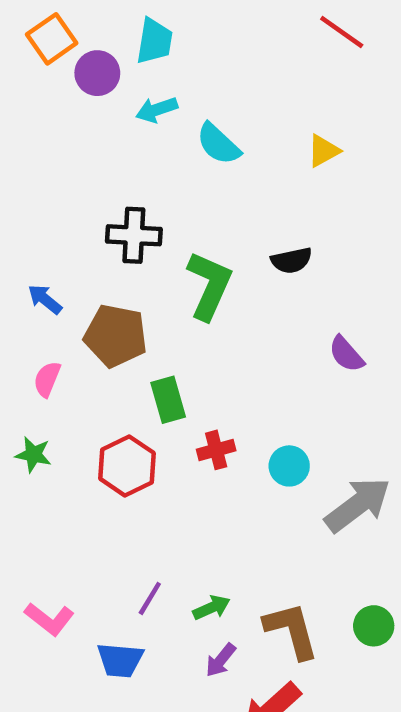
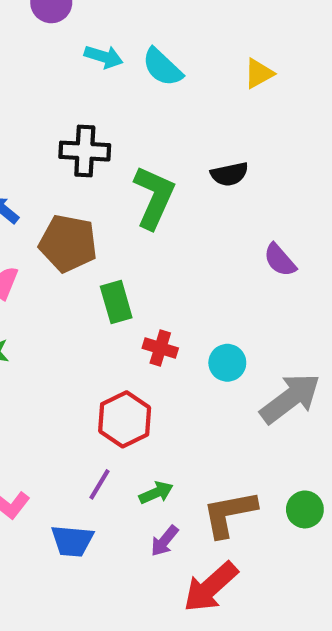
cyan arrow: (157, 110) -> (104, 57), moved, turned -144
red cross: (216, 450) -> (160, 348), turned 32
red hexagon: (127, 466) -> (125, 419), moved
brown L-shape: (291, 630) -> (229, 514), turned -86

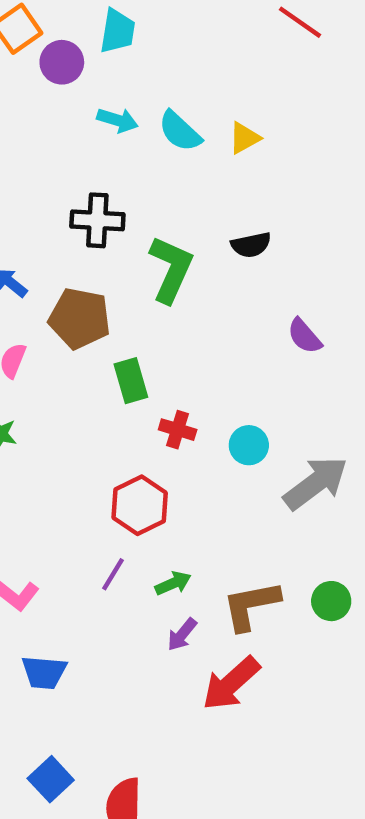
yellow triangle: (259, 73) -> (244, 138), moved
blue trapezoid: (72, 541) -> (44, 672), moved

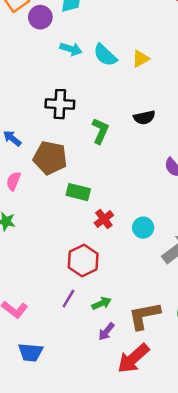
green L-shape: (171, 269) -> (100, 131), size x0.7
green rectangle: (131, 381) -> (78, 192), turned -60
red cross: (178, 430) -> (104, 219), turned 36

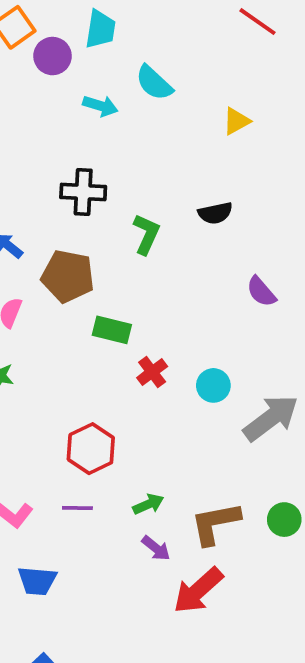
cyan semicircle: (105, 55) -> (154, 83), moved
yellow triangle: (141, 59) -> (236, 121), moved
red hexagon: (83, 261) -> (91, 449), moved
purple line: (68, 299) -> (77, 508), moved, turned 60
purple arrow: (106, 332) -> (156, 548), turned -90

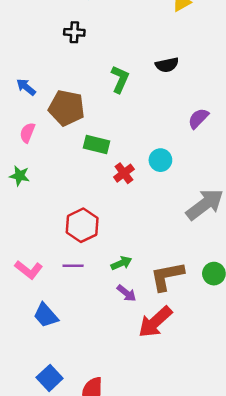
black cross: (83, 192) -> (74, 32), moved, size x0.7
purple semicircle: (261, 292) -> (198, 118), turned 85
cyan circle: (213, 385) -> (160, 160), moved
blue trapezoid: (37, 581) -> (46, 315), turned 44

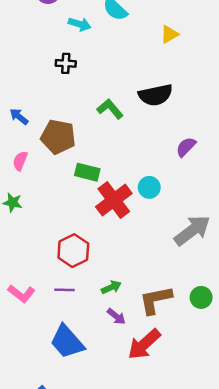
black semicircle: (167, 65) -> (156, 95), size x1.5
green L-shape: (120, 79) -> (110, 109), turned -64
red cross: (124, 173) -> (114, 200), size x1.8
blue trapezoid: (46, 315) -> (67, 342), moved, size x1.4

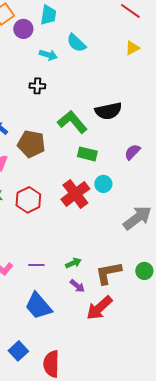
yellow triangle: (169, 34) -> (132, 48), moved
green L-shape: (110, 109) -> (72, 122), size x1.4
green rectangle: (87, 172) -> (87, 154), moved
red hexagon: (73, 251) -> (28, 200), moved

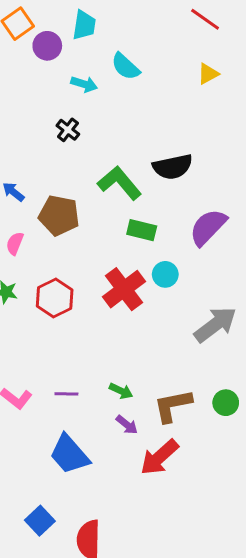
black cross: (37, 86) -> (68, 130), turned 35
purple semicircle: (132, 152) -> (208, 227), size x1.6
green arrow: (73, 263) -> (121, 391), turned 49

